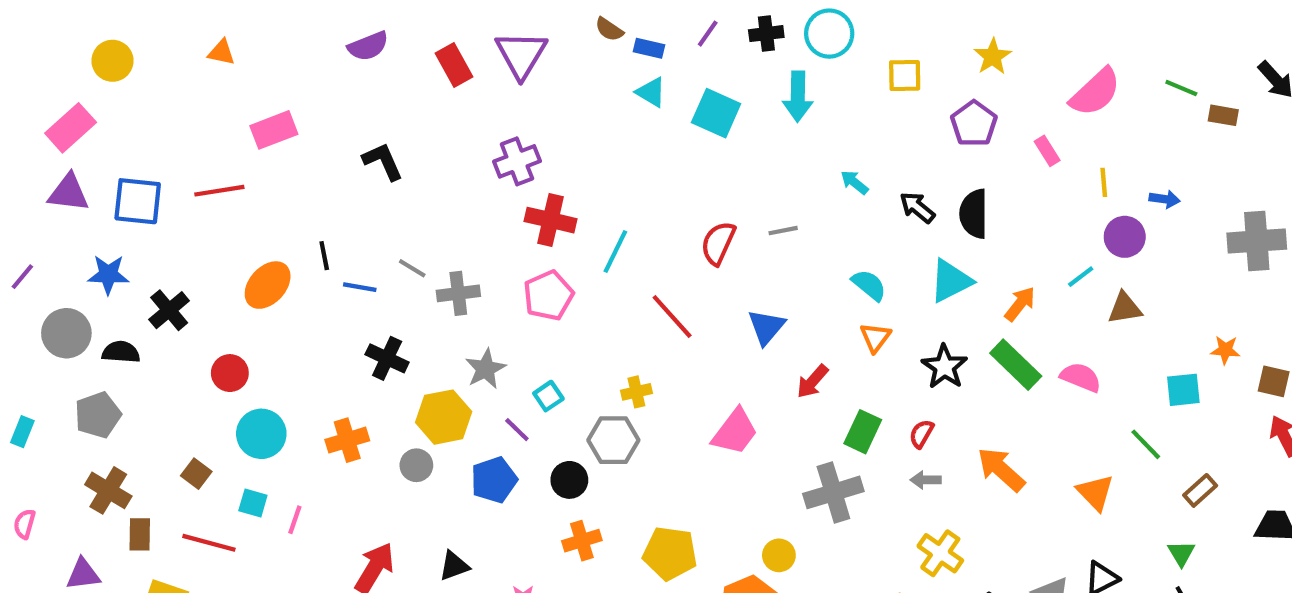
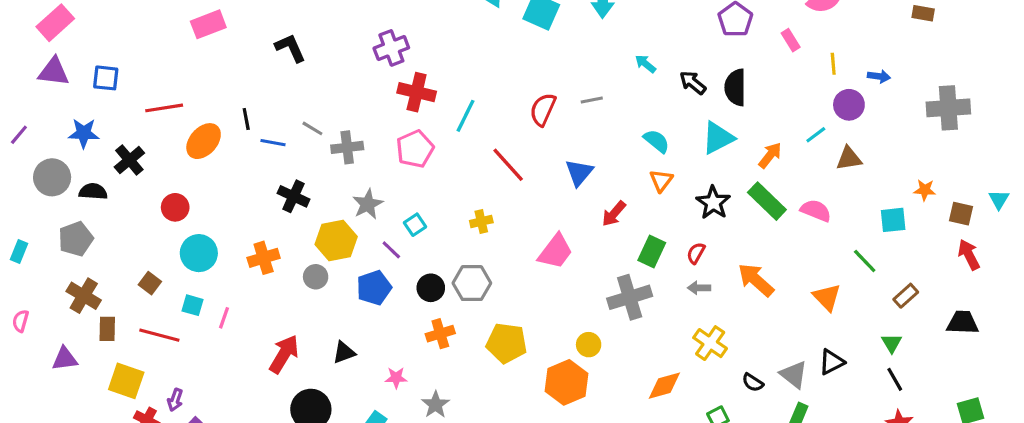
red line: (219, 191) -> (164, 108), moved
blue square: (138, 201) -> (106, 78), size x0.7
gray hexagon: (613, 440) -> (472, 283), moved

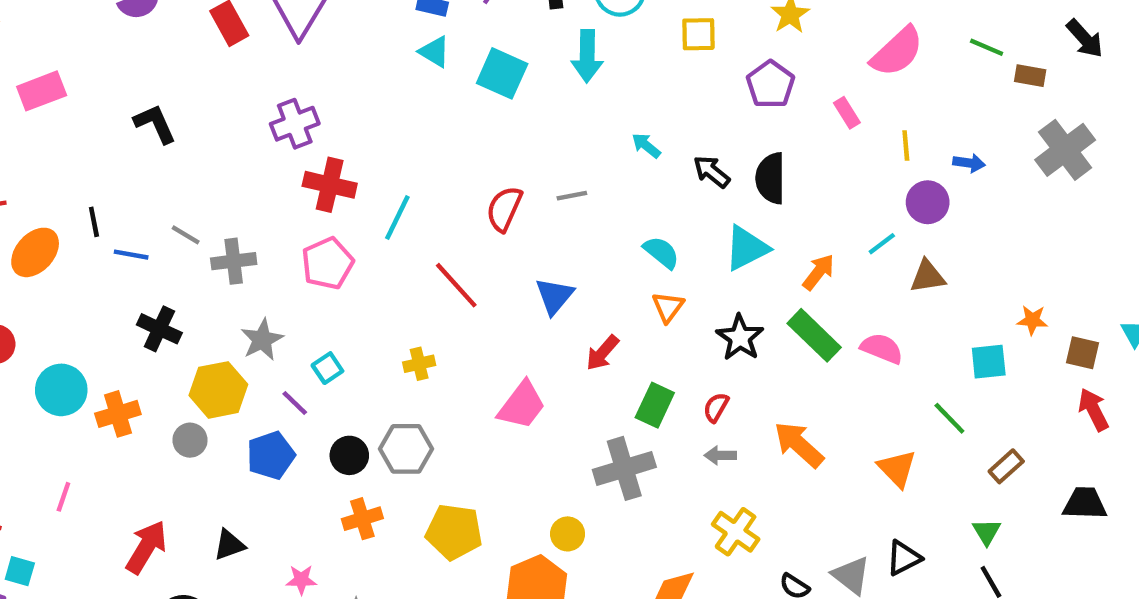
gray cross: (948, 108) -> (1065, 150), moved, turned -33
cyan circle: (199, 253) -> (61, 390), moved
cyan square: (193, 305) -> (20, 571), moved

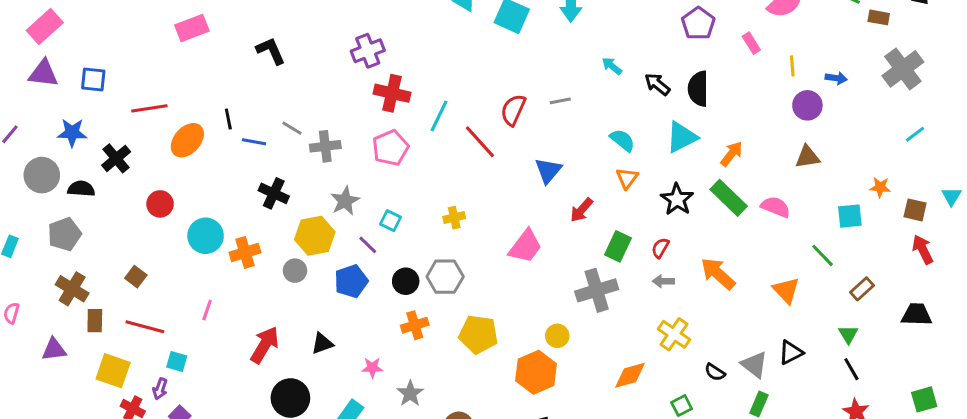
cyan line: (882, 244) -> (915, 134), moved
red line: (456, 285) -> (480, 142), moved
cyan square: (327, 368) -> (390, 221), turned -30

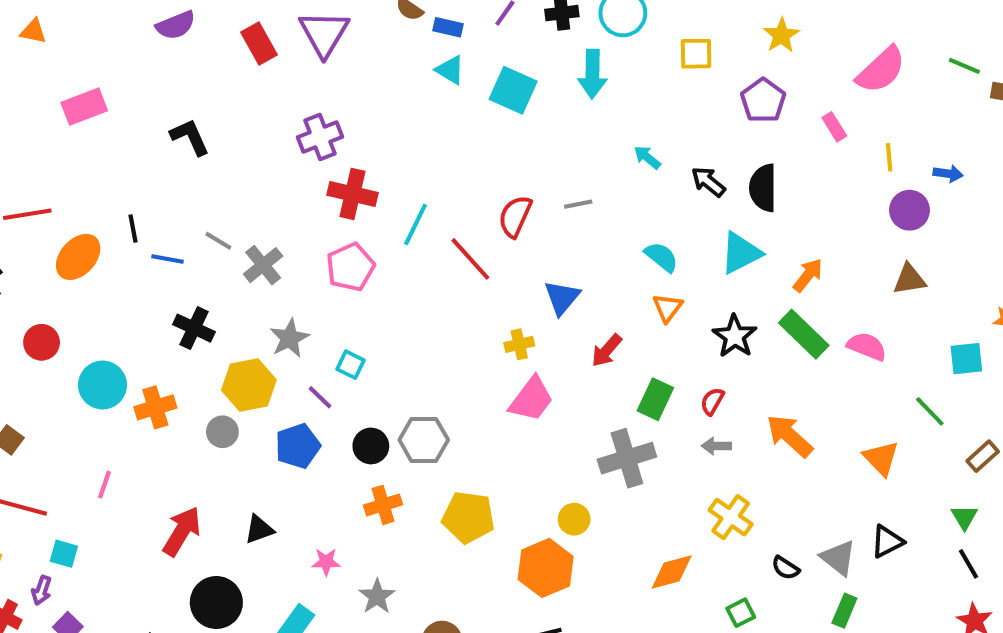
gray cross: (325, 146) -> (263, 265), turned -32
yellow cross: (454, 218) -> (519, 344), moved

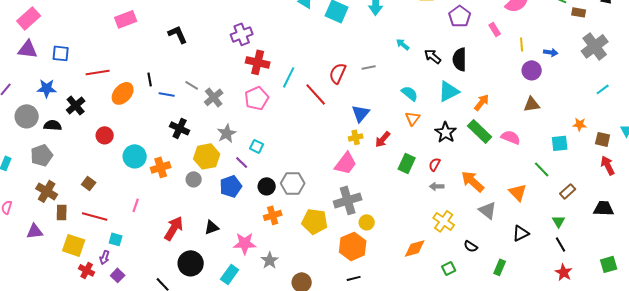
yellow cross: (519, 344) -> (356, 137), moved
gray cross: (627, 458) -> (348, 200), moved
gray triangle: (838, 558) -> (488, 210), moved
pink star: (326, 562) -> (245, 243), size x1.6

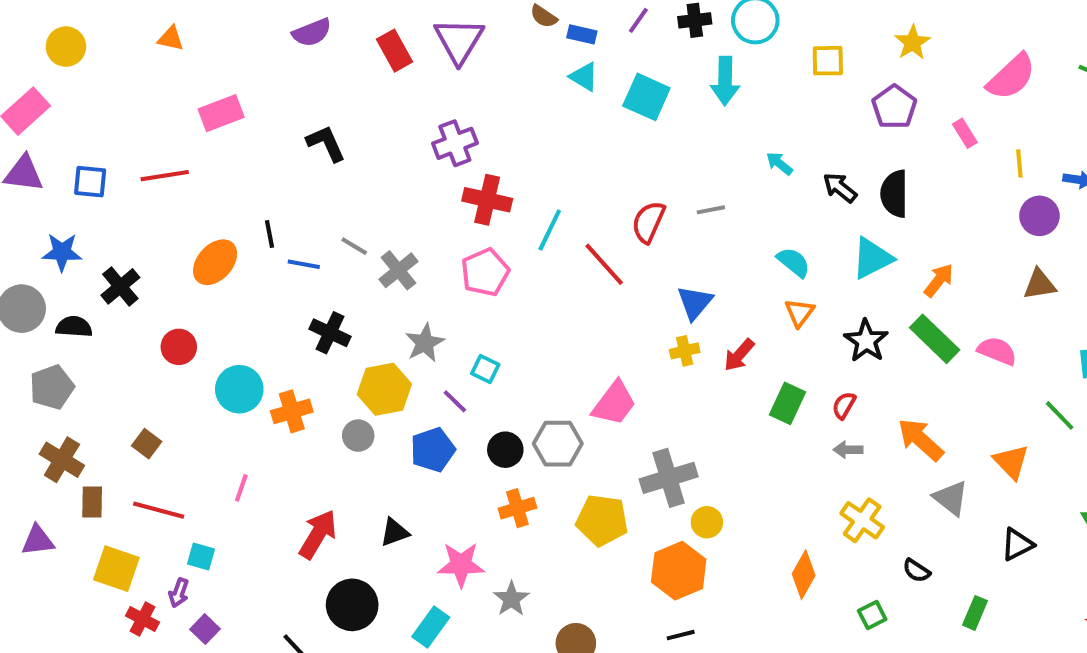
red line: (98, 72) -> (165, 176), moved
pink trapezoid: (346, 163) -> (614, 403), moved
orange diamond: (415, 248) -> (804, 575), turned -45

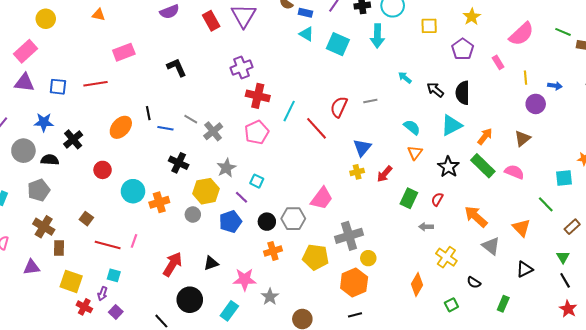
brown triangle: (1039, 284) -> (522, 138), moved, turned -30
gray arrow: (848, 450) -> (426, 227), moved
red line: (159, 510) -> (108, 245), moved

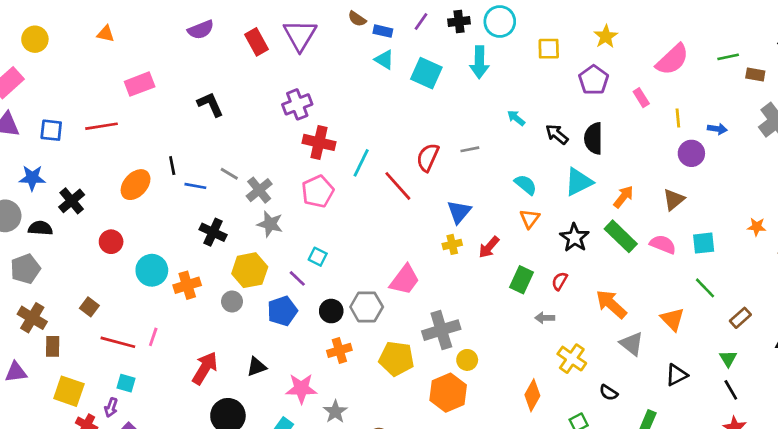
green line: (563, 32) -> (728, 57), turned -35
gray star: (226, 168) -> (270, 224), moved, turned -30
cyan square: (564, 178) -> (704, 243), moved

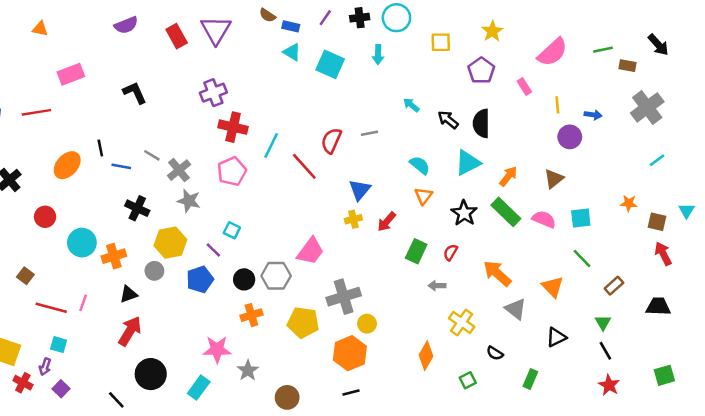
cyan arrow: (479, 62) -> (378, 55), size x0.7
black triangle: (256, 367) -> (129, 294), moved

